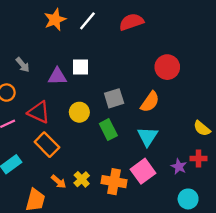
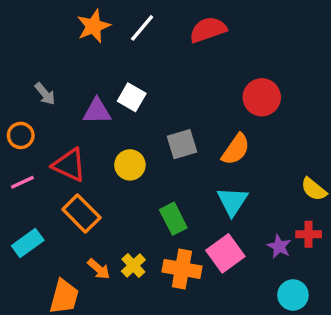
white square: (81, 67) -> (132, 97), turned 30
green rectangle: (108, 130) -> (173, 219), moved

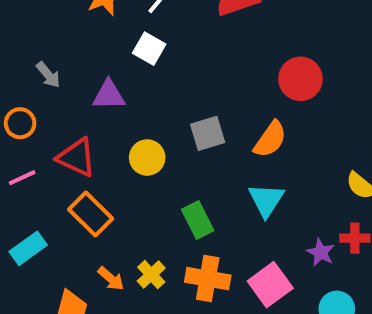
white square: (132, 97) -> (149, 49), moved
pink square: (225, 253) -> (270, 285), moved

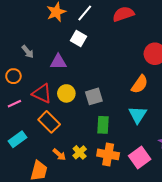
gray square: (208, 133) -> (94, 96), moved
yellow circle: (147, 158) -> (66, 93), moved
green rectangle: (198, 220) -> (103, 125), turned 30

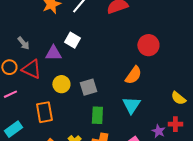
white square: (79, 38) -> (72, 40), moved
red triangle: (42, 93) -> (31, 69), moved
orange rectangle: (49, 122) -> (44, 112), turned 35

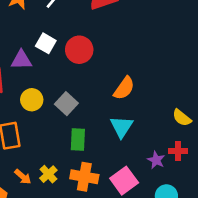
red circle: (148, 45) -> (79, 50), moved
gray square: (88, 87) -> (66, 104), turned -30

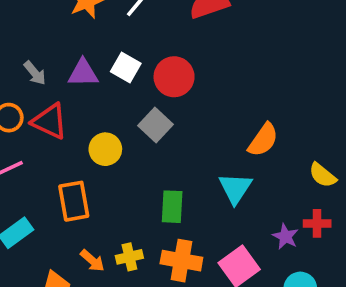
purple triangle: (21, 60) -> (83, 73), moved
orange semicircle: (124, 88) -> (263, 140), moved
gray square: (66, 104) -> (155, 125), moved
yellow cross: (48, 174) -> (129, 257), turned 30

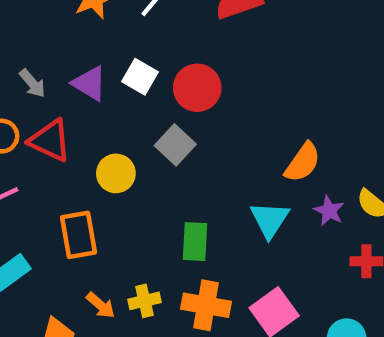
purple triangle: (83, 73) -> (90, 83), turned 32
purple star: (285, 236) -> (329, 211), moved

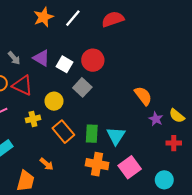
white square: (140, 77) -> (64, 64), moved
orange semicircle: (303, 162) -> (143, 96), turned -72
cyan triangle: (270, 220) -> (116, 136), moved
orange rectangle: (79, 235) -> (63, 132), moved, turned -30
yellow cross: (144, 301) -> (33, 119), moved

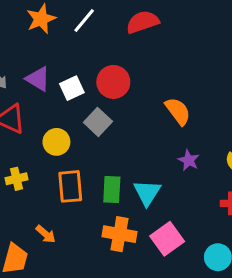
white square: (64, 64) -> (72, 88), turned 35
orange semicircle: (143, 96) -> (178, 111), moved
yellow cross: (33, 119) -> (16, 179), moved
purple star: (156, 119) -> (189, 160), moved
orange rectangle: (63, 132) -> (70, 186), turned 35

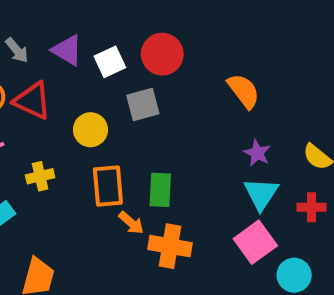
gray square: (98, 122) -> (143, 105), turned 32
cyan triangle: (147, 193) -> (261, 194), moved
orange arrow: (46, 234) -> (131, 223), moved
pink square: (167, 239) -> (255, 242), moved

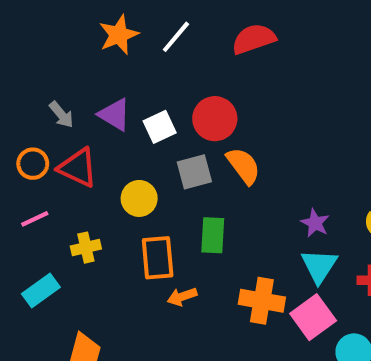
orange semicircle: (244, 91) -> (243, 166), moved
green rectangle: (160, 190) -> (213, 235), moved
orange arrow: (131, 223) -> (182, 297), turned 120
orange cross: (170, 246) -> (262, 301), moved

